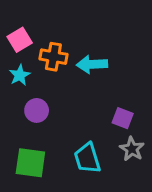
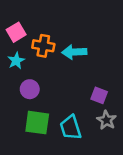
green square: (30, 163) -> (37, 123), moved

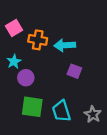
cyan star: (16, 61) -> (14, 61), moved
purple square: (99, 95) -> (74, 71), moved
gray star: (107, 120) -> (93, 114), moved

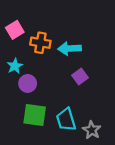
purple square: (74, 71) -> (80, 76), turned 32
gray star: (93, 114) -> (92, 130), moved

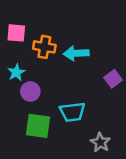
pink square: (15, 30) -> (16, 33), turned 36
purple square: (80, 76) -> (113, 79), moved
cyan trapezoid: (66, 120) -> (72, 112), moved, turned -80

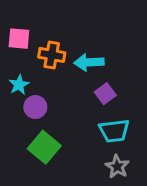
purple square: (113, 79) -> (105, 94), moved
cyan trapezoid: (72, 112) -> (114, 131), moved
green square: (38, 126) -> (44, 147), turned 32

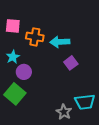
cyan trapezoid: (114, 131) -> (85, 102), moved
green square: (44, 147) -> (15, 94), moved
gray star: (117, 167) -> (64, 112), moved

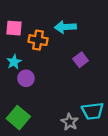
cyan arrow: (60, 42) -> (65, 27), moved
purple square: (71, 63) -> (81, 60), moved
green square: (15, 94) -> (18, 118), moved

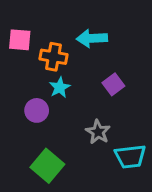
cyan star: (14, 62) -> (60, 87), moved
green square: (18, 118) -> (47, 166), moved
gray star: (70, 122) -> (98, 132), moved

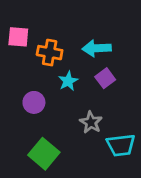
cyan arrow: (92, 38) -> (97, 48), moved
cyan star: (60, 87) -> (68, 81), moved

